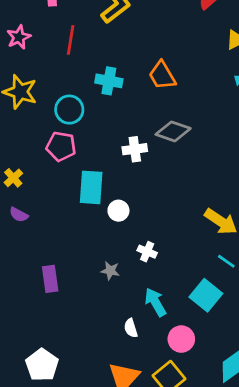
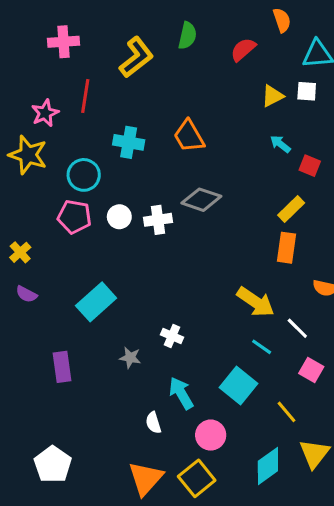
pink star: (19, 37) -> (45, 113), moved
cyan rectangle: (91, 187) -> (96, 302), moved, turned 44
white circle: (118, 211) -> (119, 217), moved

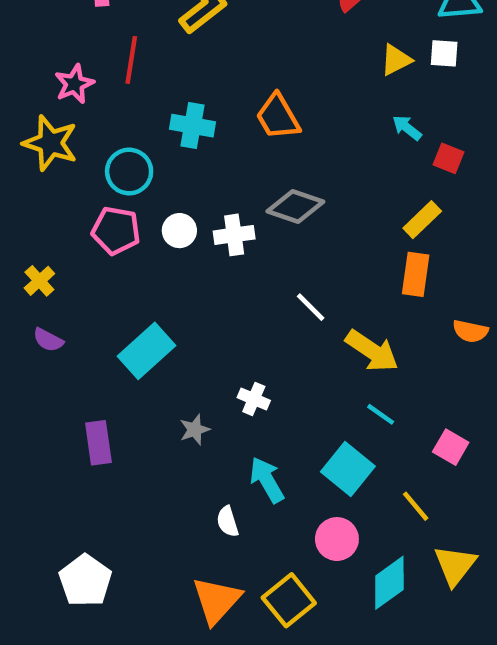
white line: (297, 328) -> (311, 307), moved
gray star: (130, 358) -> (195, 430), turned -30
pink circle: (211, 435) -> (337, 539), moved

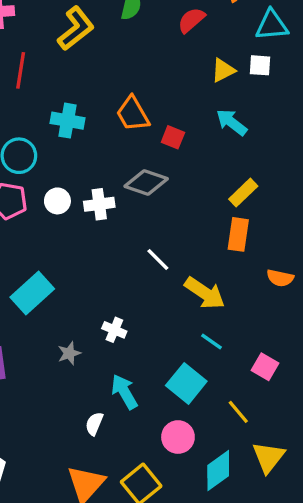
cyan arrow: (407, 128) -> (232, 122), size x1.4
red square: (448, 158) -> (173, 137), moved
white semicircle: (228, 522) -> (94, 424), turned 40

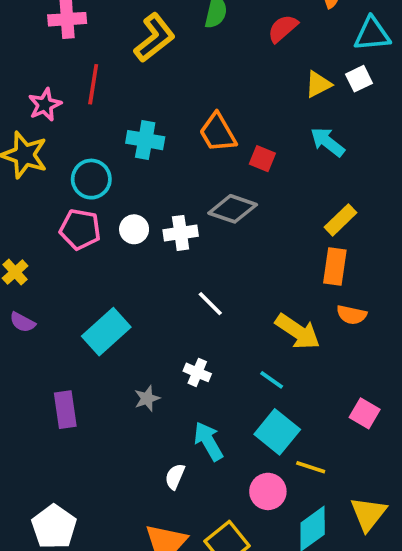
white square: (260, 65) -> (359, 79), turned -30
white line: (158, 260) -> (210, 304), moved
orange semicircle: (280, 278) -> (352, 315), moved
cyan line: (211, 342) -> (272, 380), moved
yellow line: (238, 412) -> (311, 467), moved, turned -32

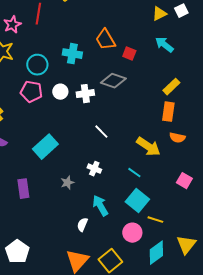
cyan cross: (145, 140) -> (72, 54), moved
pink square: (365, 413) -> (184, 181), moved

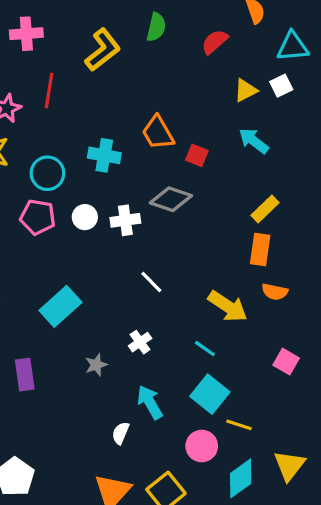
white cross: (94, 169) -> (140, 342), turned 32

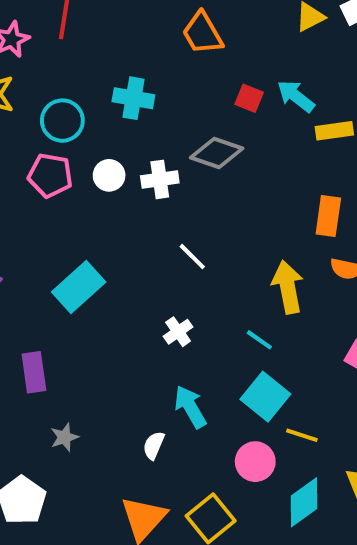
orange trapezoid: (158, 133) -> (202, 33), moved
cyan arrow: (254, 141) -> (296, 96), moved
yellow rectangle: (265, 209) -> (334, 131), moved, turned 36
yellow arrow: (228, 306) -> (288, 287), turned -135
gray star: (96, 365) -> (64, 437), moved

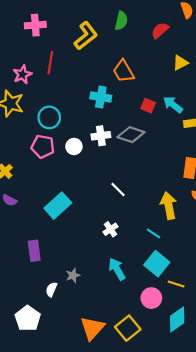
cyan cross: (133, 98) -> (101, 97), moved
white cross: (160, 179) -> (101, 136), moved
gray star: (64, 437) -> (73, 275), moved
white semicircle: (154, 445) -> (51, 289), moved

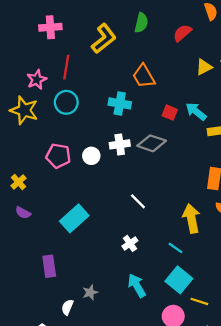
cyan circle: (49, 117) -> (66, 102), moved

